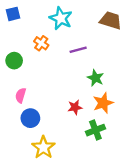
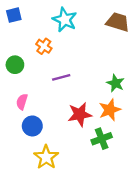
purple line: (78, 50) -> (61, 77), moved
green star: (95, 78) -> (116, 83), moved
red star: (75, 107) -> (80, 114), size x1.5

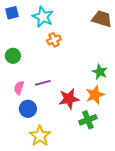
cyan star: (65, 20) -> (43, 17), moved
orange cross: (44, 46) -> (54, 40), moved, turned 32
purple line: (61, 77) -> (43, 83), moved

